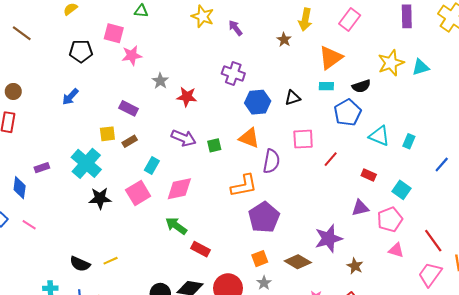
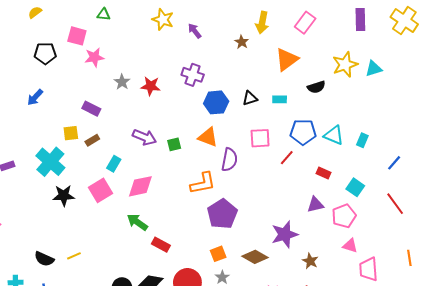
cyan rectangle: (326, 86) -> (280, 99), moved
red star: (187, 97) -> (151, 86), moved
blue pentagon: (348, 113) -> (303, 132), moved, turned 30
red line: (433, 241) -> (395, 204), moved
pink trapezoid: (430, 274) -> (369, 269), moved, turned -40

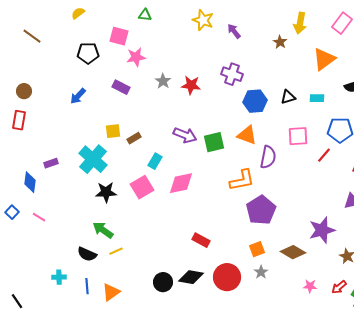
purple rectangle: (91, 109) -> (121, 87), moved
green square: (174, 144) -> (214, 142), size x1.5
green arrow: (137, 222) -> (103, 230), moved

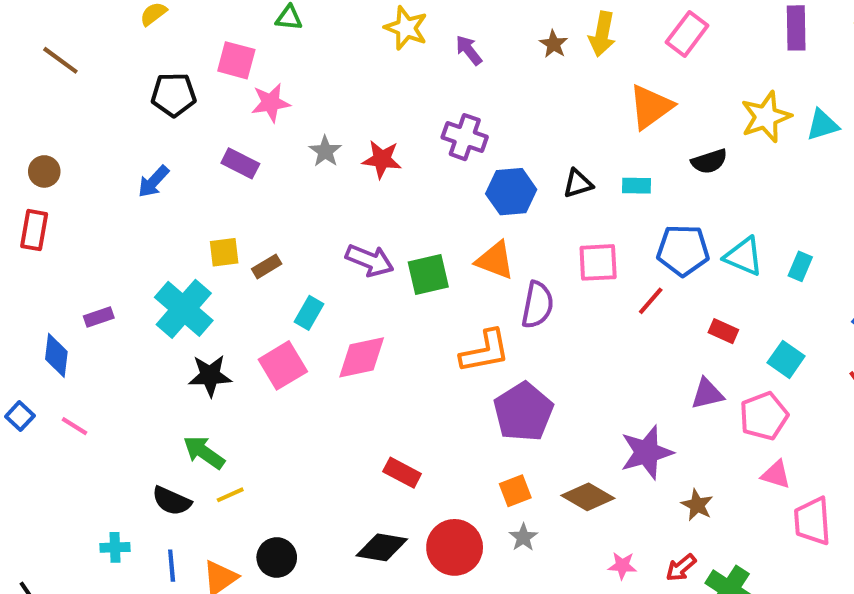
brown star: (280, 42) -> (554, 44), moved
black circle: (163, 282) -> (277, 558), moved

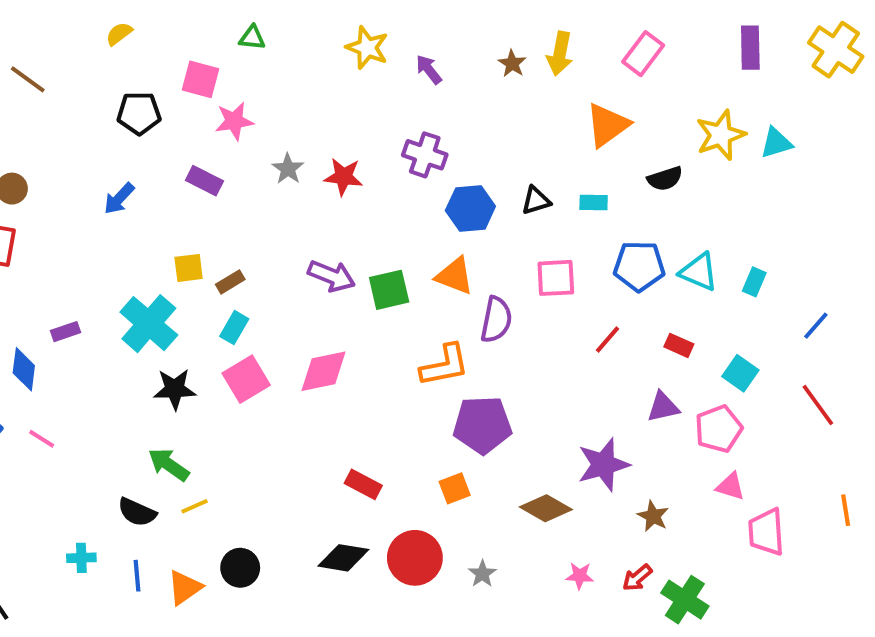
red line: (651, 301) -> (607, 339), moved
cyan rectangle: (309, 313) -> (234, 328), moved
purple pentagon: (523, 412) -> (482, 425), turned 30
orange square: (515, 491) -> (455, 488), moved
gray star: (523, 537) -> (482, 574), moved

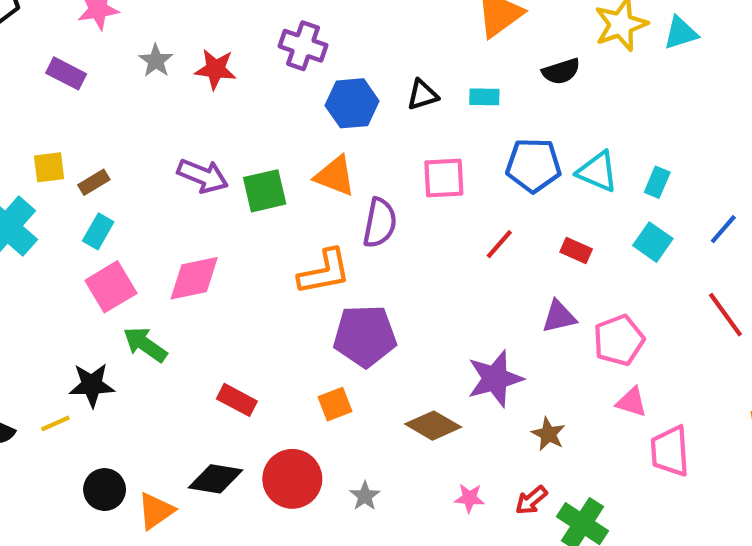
cyan square: (740, 373) -> (653, 242), moved
black star: (175, 389) -> (92, 385), moved
green arrow: (169, 465) -> (145, 344), moved
orange triangle: (185, 588) -> (156, 511), moved

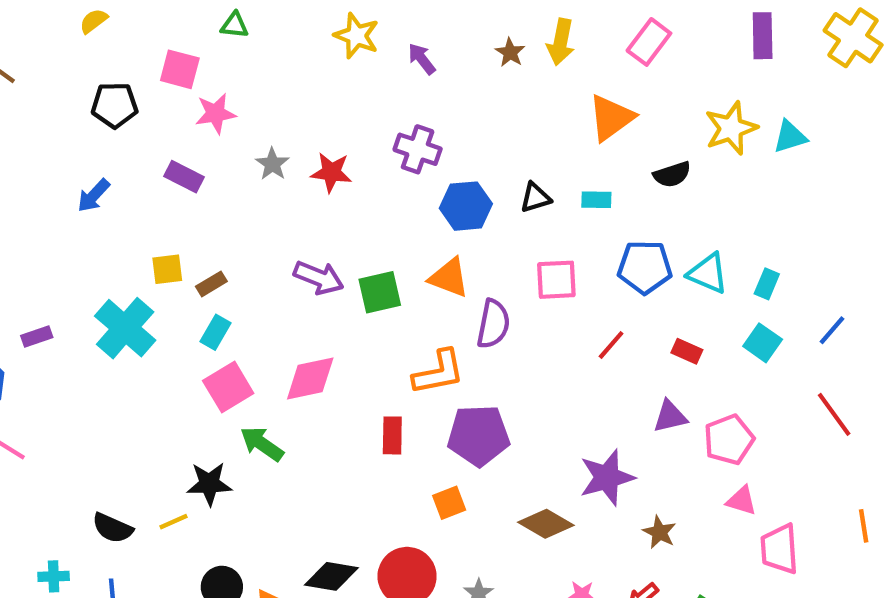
red rectangle: (237, 400) -> (392, 435), moved, turned 63

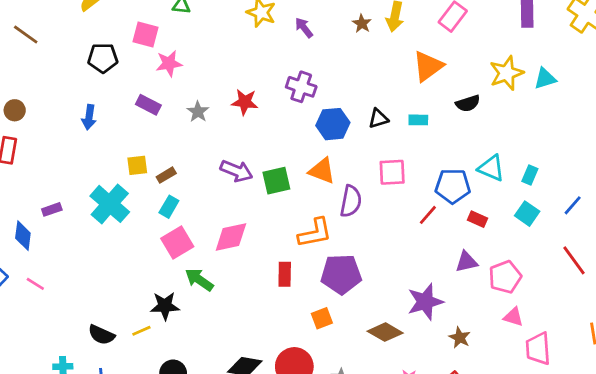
gray star: (272, 164) -> (198, 112), moved
blue arrow: (94, 196) -> (89, 117), turned -35
blue pentagon: (645, 267) -> (453, 186), moved

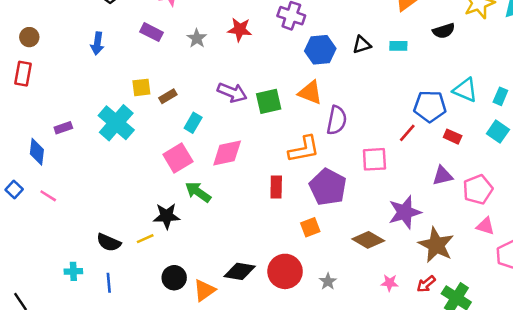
pink square: (392, 172) -> (374, 159), moved
cyan rectangle: (169, 207) -> (193, 123), moved
purple pentagon: (341, 274) -> (328, 187), turned 30
brown star: (460, 338) -> (436, 245), size x1.8

